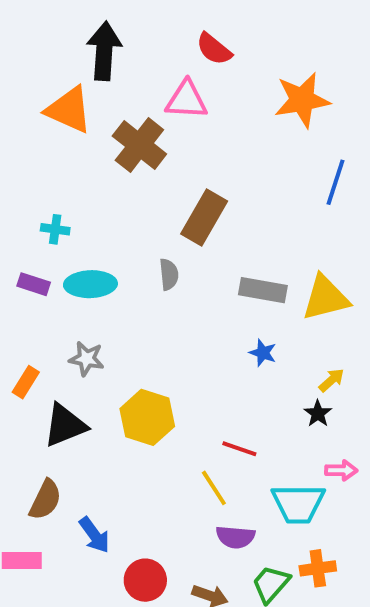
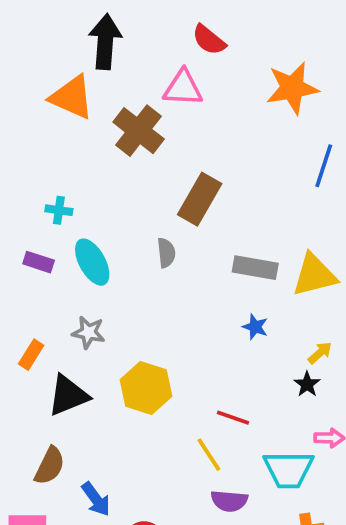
cyan ellipse: (90, 284) -> (92, 262), turned 63

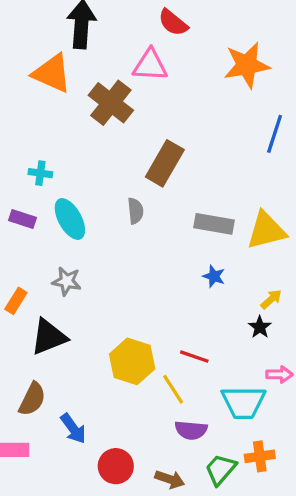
yellow hexagon: (146, 388) -> (132, 361), moved

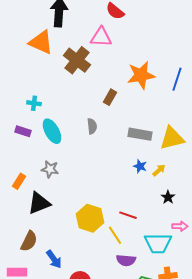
orange star: (247, 65) -> (141, 75), moved
brown rectangle: (165, 163) -> (110, 97), size x0.6
yellow arrow: (271, 299) -> (159, 170), moved

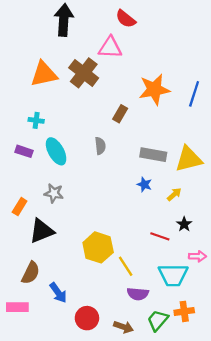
orange triangle: (41, 42) -> (44, 74), moved, turned -36
blue star: (140, 166) -> (144, 184), moved
red line: (128, 215) -> (160, 236), moved

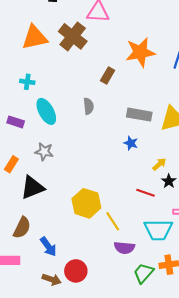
purple rectangle: (24, 151) -> (16, 122), moved
yellow arrow: (174, 194) -> (159, 164), moved
brown arrow: (123, 327) -> (52, 279), moved

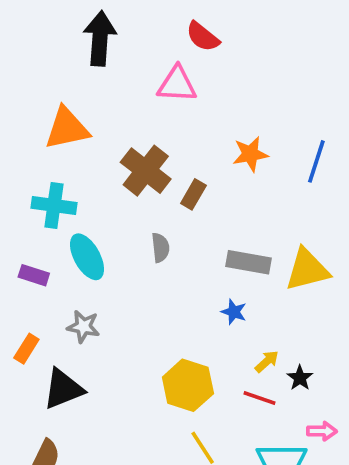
brown cross: (73, 36) -> (146, 171), moved
orange star: (140, 52) -> (250, 154), size x0.7
cyan cross: (27, 82) -> (54, 205), size x1.6
yellow arrow: (159, 164) -> (267, 361), moved
yellow hexagon: (86, 203) -> (188, 385), moved

